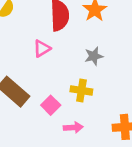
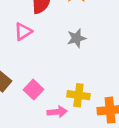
yellow cross: (81, 90) -> (78, 95), moved

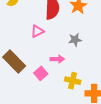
pink arrow: (57, 112) -> (57, 59), moved

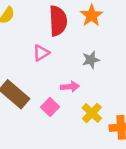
yellow cross: (73, 81) -> (92, 113), turned 35

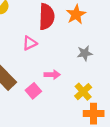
gray star: (91, 60) -> (85, 53), moved
yellow cross: (92, 113) -> (83, 92), moved

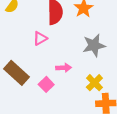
gray star: (85, 53) -> (94, 45), size x1.5

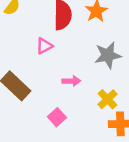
pink square: (46, 84) -> (57, 117), moved

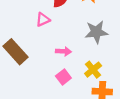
pink square: (57, 117) -> (63, 77), moved

